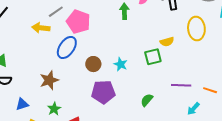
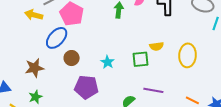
yellow ellipse: (196, 29) -> (188, 55), moved
brown circle: (93, 64) -> (72, 58), moved
purple line: (181, 85) -> (153, 90), moved

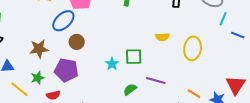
green square: (141, 59) -> (134, 57), moved
cyan star: (107, 62) -> (112, 64), moved
purple pentagon: (86, 87) -> (66, 70), moved

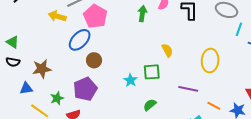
yellow semicircle: (162, 37) -> (167, 50), moved, turned -112
brown star: (39, 49) -> (42, 69), moved
purple pentagon: (66, 70) -> (85, 89), turned -30
purple line: (156, 80) -> (188, 89), moved

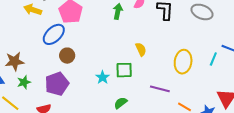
cyan line: (239, 29) -> (213, 59), moved
green star: (57, 98) -> (24, 82), moved

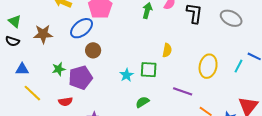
yellow semicircle: (141, 49) -> (167, 50), turned 32
brown star: (15, 61) -> (43, 34), moved
green star: (24, 82) -> (59, 69), moved

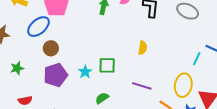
yellow semicircle: (167, 50) -> (143, 48), moved
yellow ellipse: (208, 66) -> (183, 85), moved
purple pentagon: (81, 78) -> (56, 75), moved

